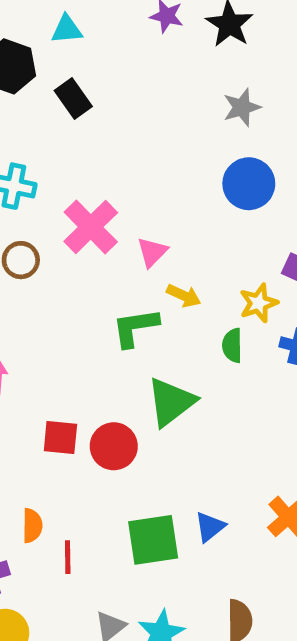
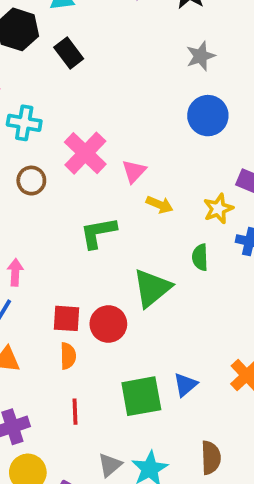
green L-shape: (135, 327) -> (98, 233), moved
green semicircle: (232, 345) -> (200, 257), moved
orange semicircle: (32, 526) -> (68, 356), moved

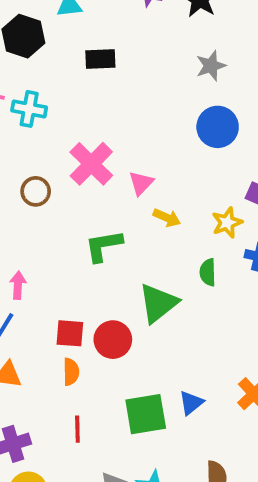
black rectangle: (69, 53) -> (100, 59), moved, turned -56
cyan cross: (24, 123) -> (29, 109), moved

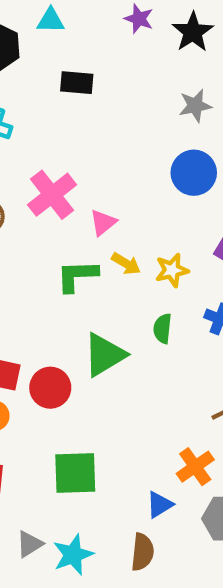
yellow star: (227, 223) -> (172, 270), moved
green L-shape: (104, 246) -> (77, 276), moved
blue triangle: (191, 403) -> (160, 505), moved

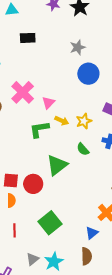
gray star: (195, 106) -> (78, 47), moved
green semicircle: (163, 328) -> (83, 149), turned -40
green square: (75, 473) -> (50, 223), turned -30

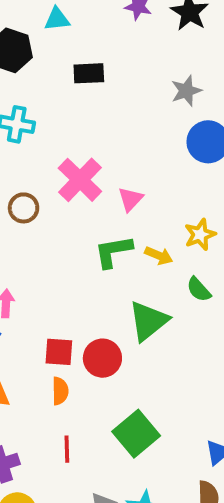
yellow arrow: (62, 121) -> (159, 256), moved

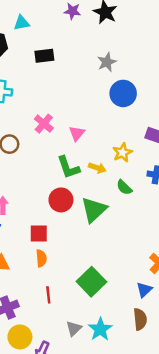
pink cross: (80, 180) -> (44, 124), size x0.7
green L-shape: (113, 251) -> (68, 167), turned -95
red circle: (102, 358) -> (61, 200), moved

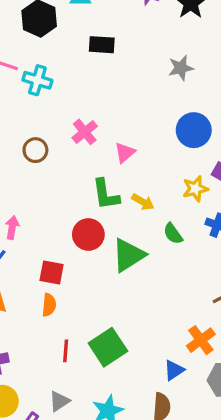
blue circle: (123, 93) -> (194, 130), moved
yellow star: (122, 153) -> (195, 189), moved
red line: (48, 295) -> (66, 351), moved
gray triangle: (74, 328) -> (59, 401), moved

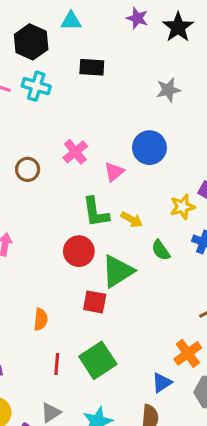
cyan cross: (37, 80) -> (36, 86), moved
blue circle: (194, 130) -> (149, 148), moved
red square: (52, 272) -> (95, 302), moved

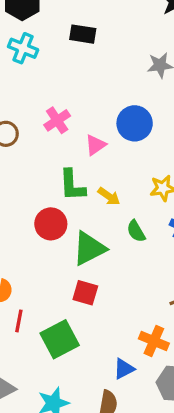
red square: (95, 302) -> (85, 293), moved
orange cross: (188, 353) -> (154, 341), turned -36
red line: (57, 364) -> (19, 321), moved

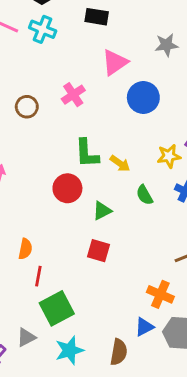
pink triangle: (95, 145) -> (115, 62), moved, size x1.4
green triangle: (89, 249) -> (102, 211), size x0.6
green square: (60, 339) -> (57, 308), moved
blue triangle: (124, 369) -> (144, 327), moved

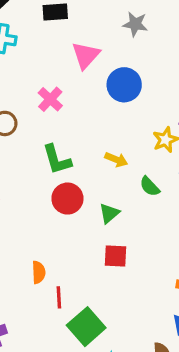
gray star: (166, 45) -> (135, 24), turned 30
green L-shape: (87, 153) -> (57, 160), moved

